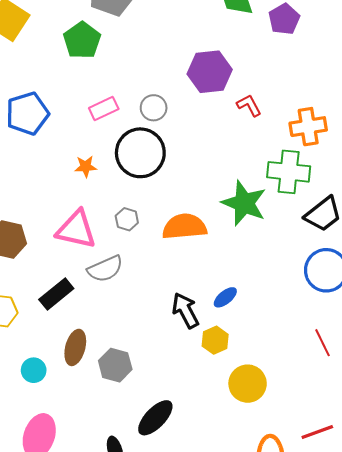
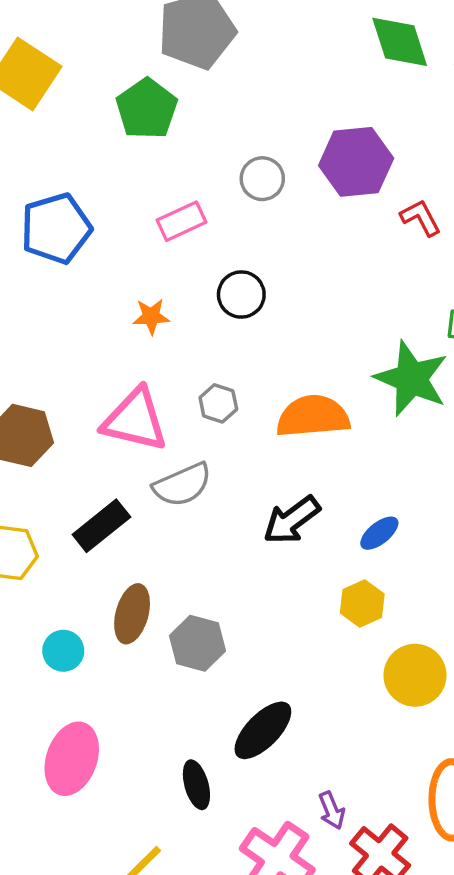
gray circle: (154, 108) -> (262, 179), moved
black circle: (140, 153) -> (241, 295), size x0.6
black arrow: (185, 310) -> (292, 520), moved, turned -99

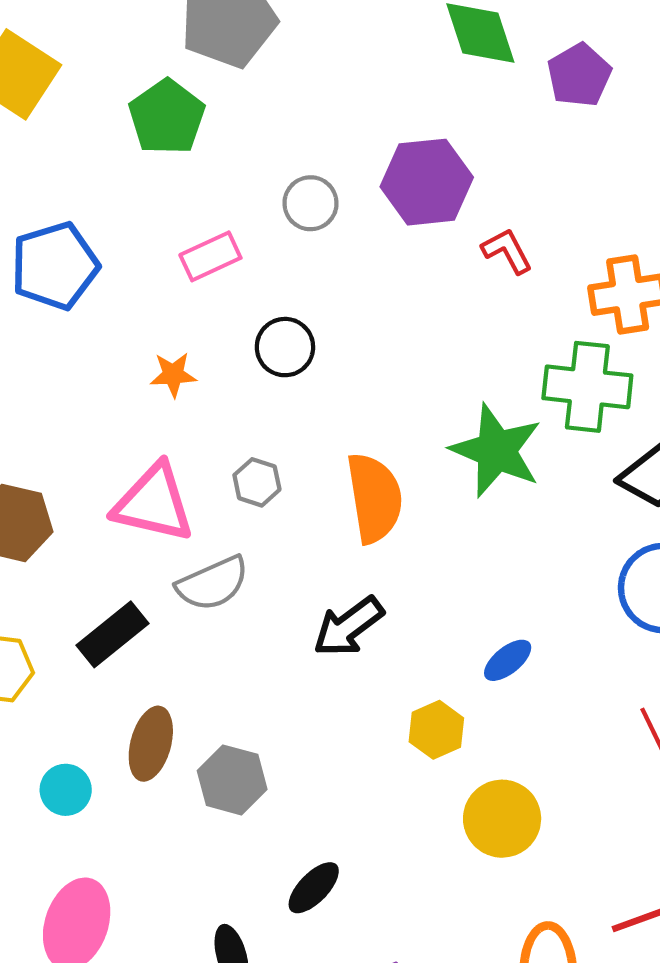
orange semicircle: (313, 416) -> (374, 498), turned 86
blue ellipse: (379, 533) -> (508, 660), moved
black ellipse: (263, 730) -> (314, 888), size x0.7

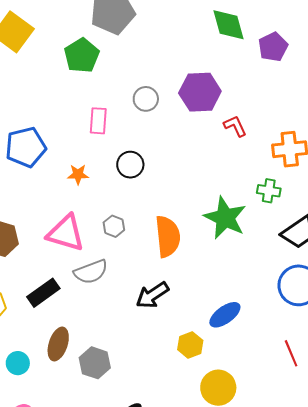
pink rectangle: (210, 256) -> (98, 121), turned -64
blue pentagon: (55, 266) -> (26, 147), moved
green cross: (587, 387) -> (269, 191), size x0.6
blue ellipse: (508, 660) -> (225, 315), size x1.4

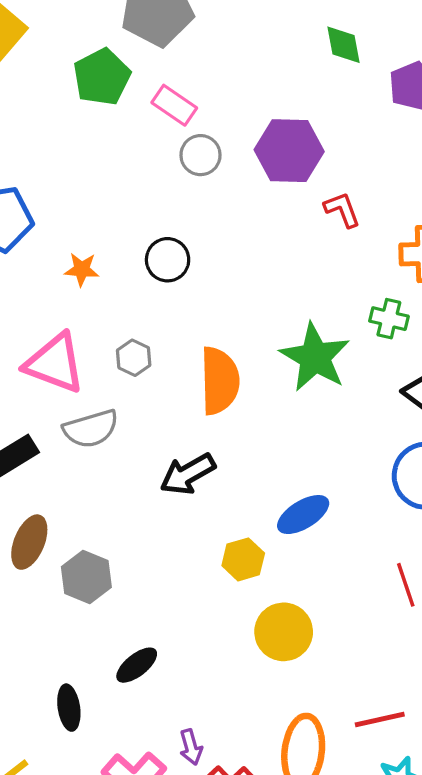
green diamond: (228, 25) -> (343, 45), size x0.7
pink rectangle: (98, 121) -> (174, 105), moved, turned -64

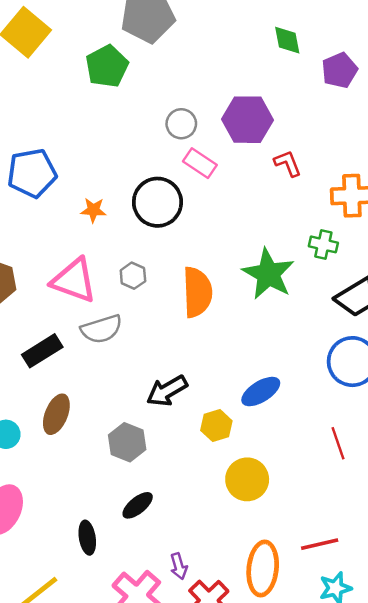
pink rectangle: (174, 105) -> (200, 163), moved
black circle: (168, 260) -> (157, 202), size x1.5
black arrow: (188, 474) -> (167, 391), moved
gray hexagon: (86, 577) -> (127, 442), moved

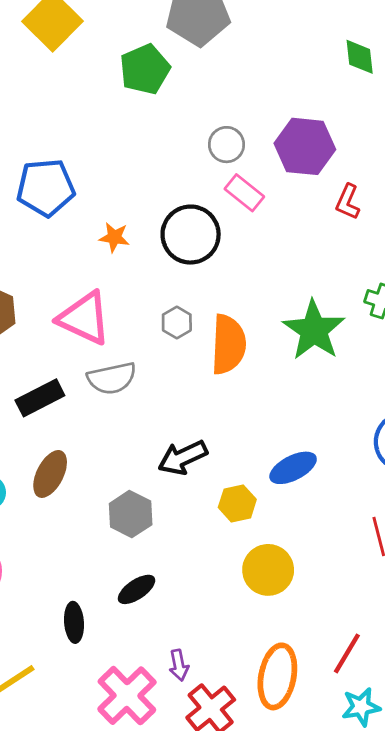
red L-shape: (288, 163) -> (348, 202), turned -140
gray hexagon: (133, 276) -> (177, 322), moved
red line: (320, 544) -> (347, 653), turned -51

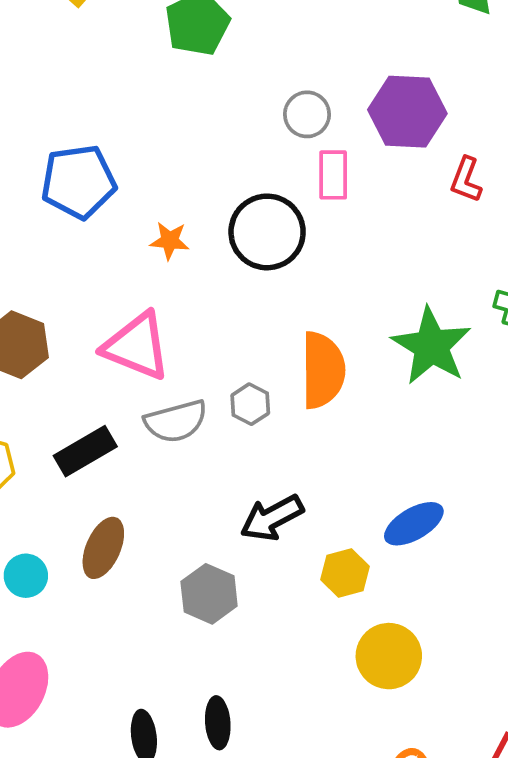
pink rectangle: (244, 193) -> (333, 175), turned 54
gray hexagon: (177, 322) -> (250, 404), moved
black ellipse: (137, 589) -> (218, 723), moved, turned -57

